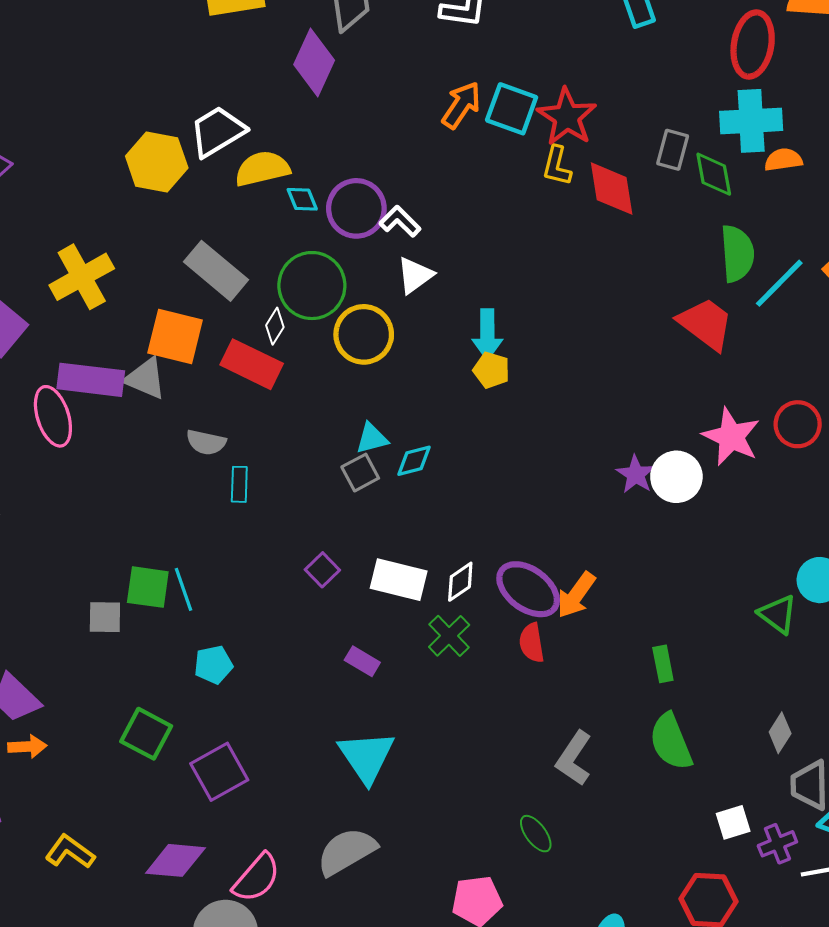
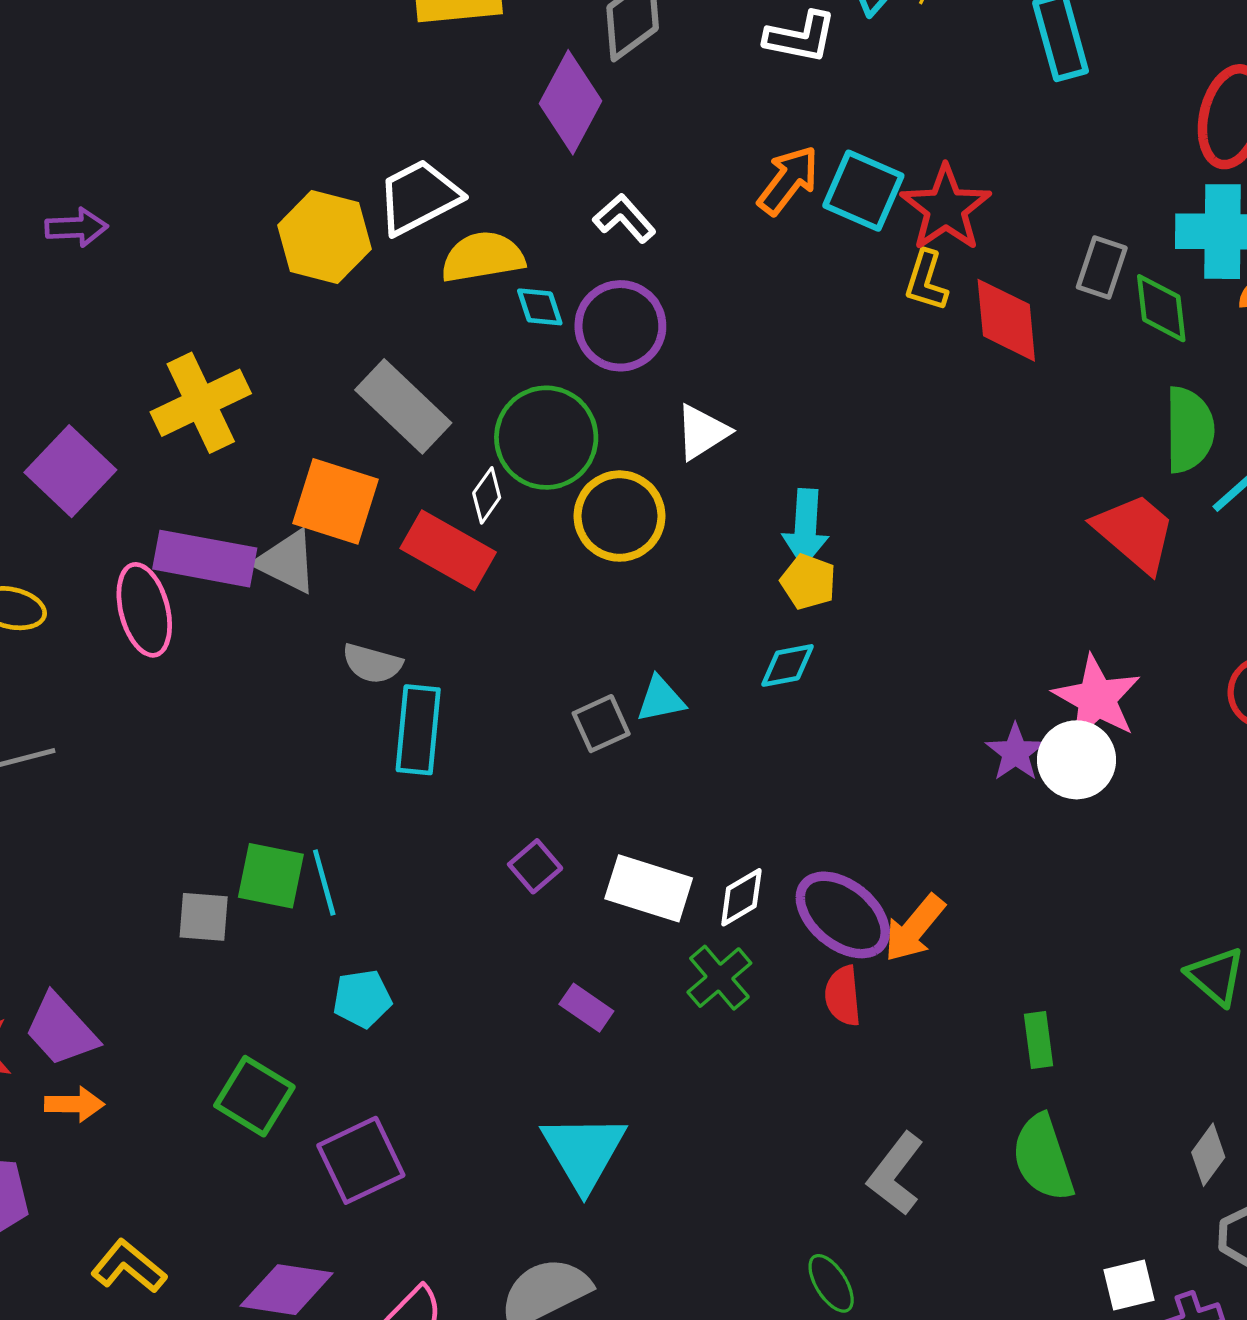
white L-shape: (400, 221) -> (624, 218), moved
pink star: (731, 437) -> (1097, 698), moved
cyan triangle: (372, 438) -> (661, 699), moved
cyan diamond: (414, 461) -> (788, 665), moved
cyan rectangle: (239, 484) -> (418, 730), size x1.6

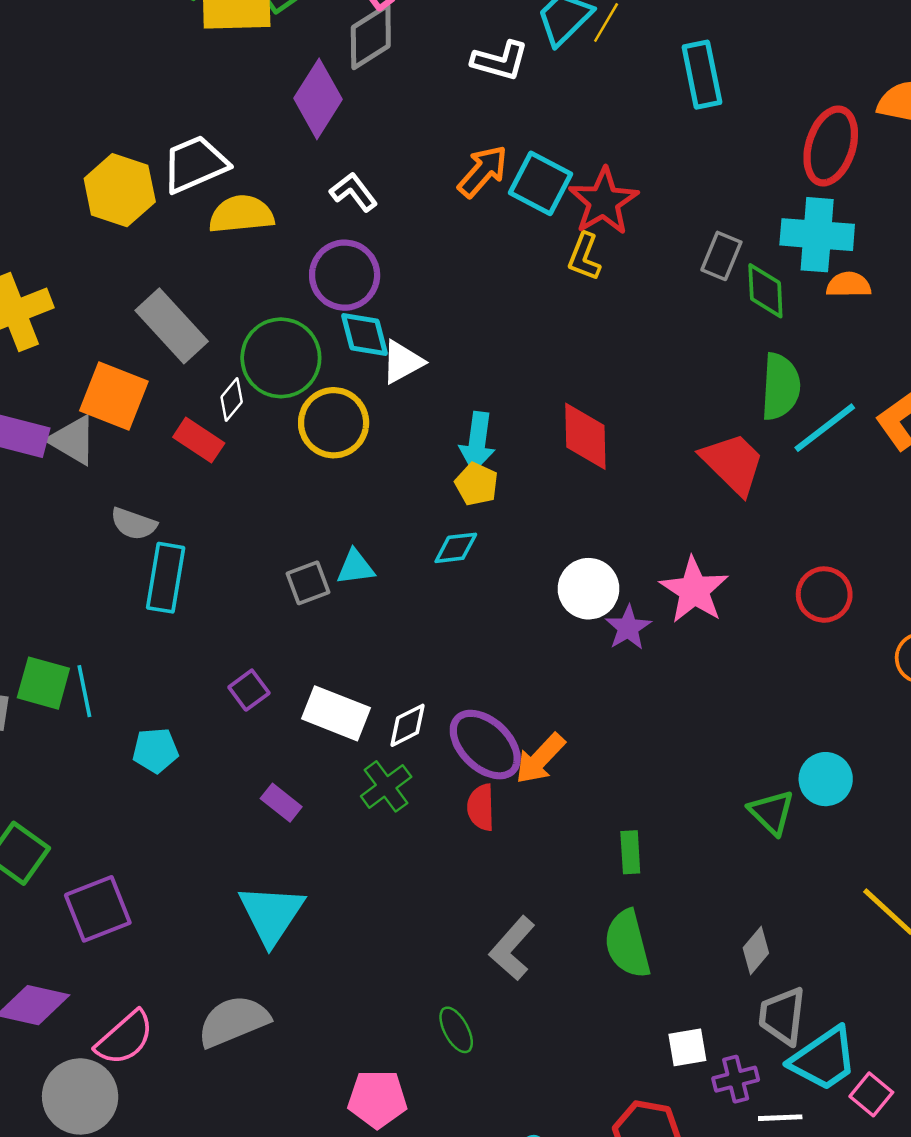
cyan diamond: (540, 307) -> (365, 335), moved, size x1.4
red diamond: (1006, 320) -> (585, 436), moved
red rectangle: (448, 550) -> (199, 440), size x0.7
white circle: (1077, 760) -> (589, 589), moved
cyan pentagon: (362, 999) -> (155, 750), moved

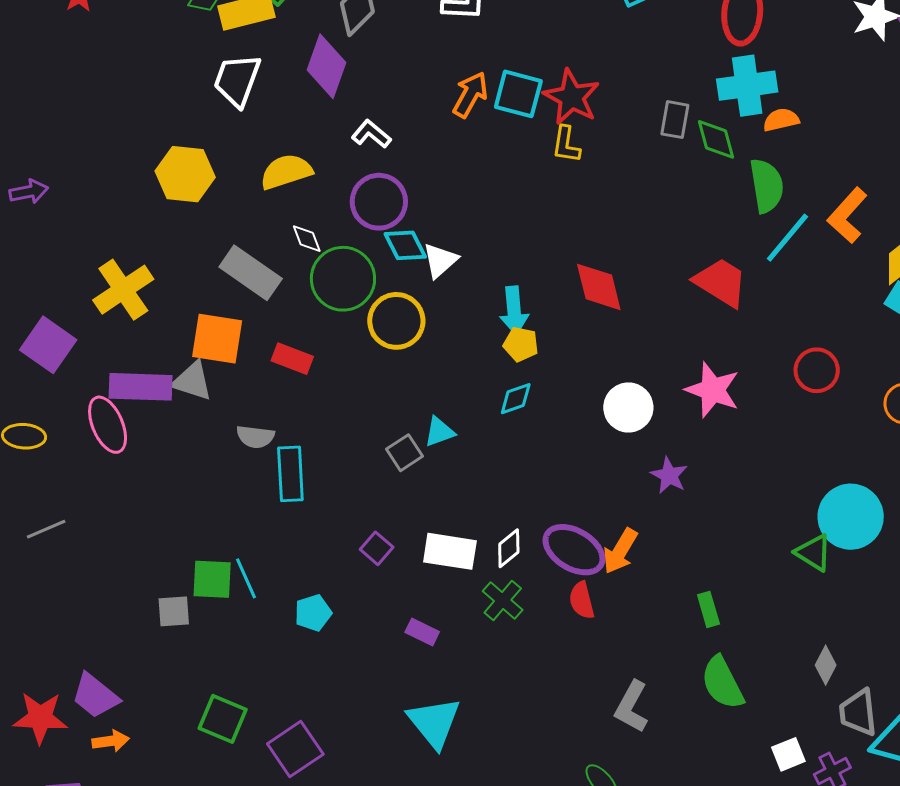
white trapezoid: (195, 164) -> (237, 80), moved, turned -34
green semicircle: (780, 387) -> (767, 186), moved
white diamond: (232, 399) -> (307, 239), moved, turned -48
purple star: (628, 628) -> (669, 475), moved
cyan circle: (826, 779) -> (851, 517), size x1.5

